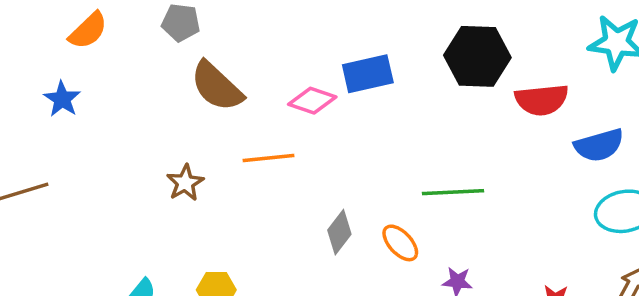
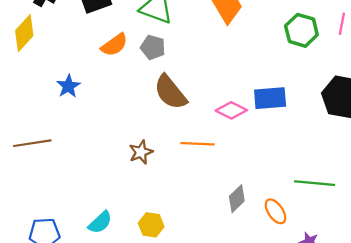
orange semicircle: (88, 31) -> (114, 45), moved

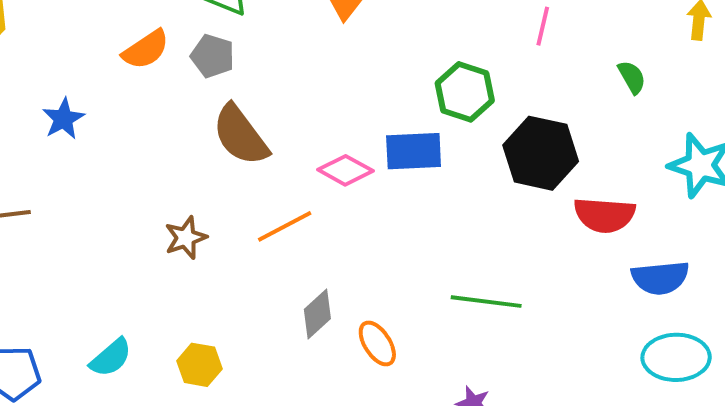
green hexagon: (301, 30) -> (465, 92), moved
orange line: (197, 144) -> (285, 226), turned -32
gray diamond: (237, 199) -> (317, 314), moved
orange ellipse: (275, 211) -> (377, 343), moved

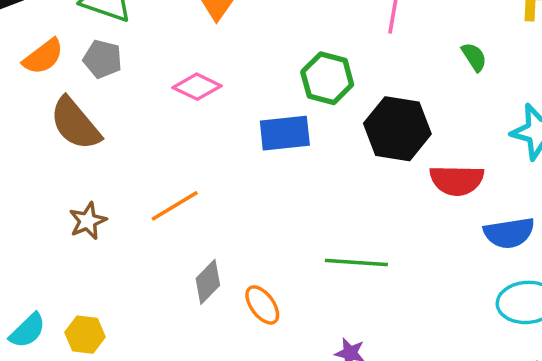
brown semicircle: (240, 135) -> (75, 124), moved
pink diamond: (345, 170) -> (197, 87), moved
yellow hexagon: (199, 365) -> (85, 335), moved

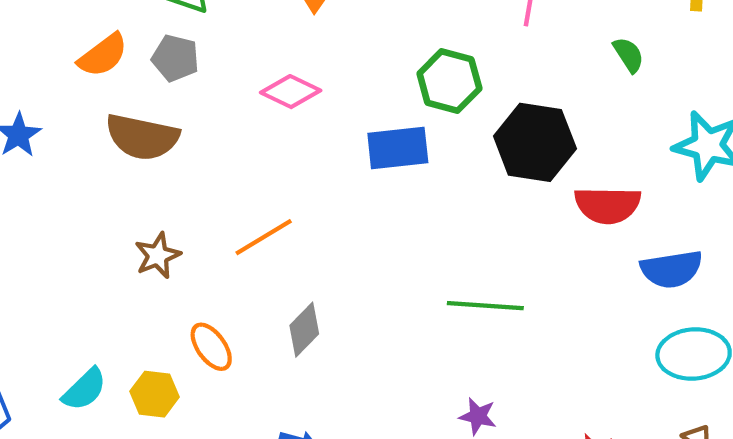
brown semicircle: (75, 124) -> (142, 137), turned -38
orange ellipse: (262, 305) -> (211, 347), moved

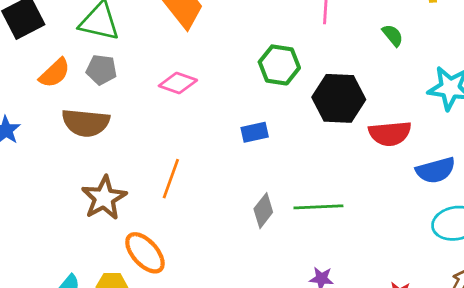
blue rectangle: (398, 148) -> (255, 132), moved, size x0.7
orange line: (264, 237) -> (171, 179), turned -33
brown star: (158, 256) -> (104, 198), size x1.5
gray diamond: (304, 330) -> (263, 211), moved
orange ellipse: (211, 347) -> (145, 253), size x1.4

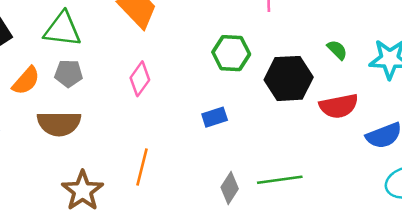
green semicircle: (393, 35) -> (337, 50), moved
pink diamond: (178, 83) -> (140, 79), turned -68

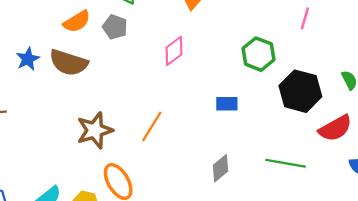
red semicircle: (339, 106) -> (335, 128), turned -36
brown semicircle: (59, 124) -> (69, 63), moved
green line: (280, 180) -> (286, 163), moved

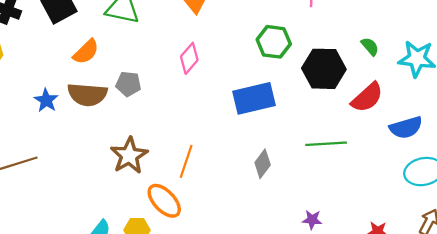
gray pentagon: (115, 27) -> (128, 84), moved
blue rectangle: (227, 104) -> (254, 98), size x1.8
orange line: (152, 126) -> (186, 161), moved

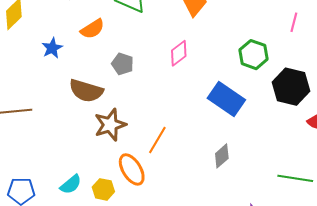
brown semicircle: (87, 94) -> (86, 91), moved
blue rectangle: (254, 98) -> (226, 99), turned 36
blue star: (46, 100) -> (52, 48), moved
green line: (326, 144) -> (295, 178), moved

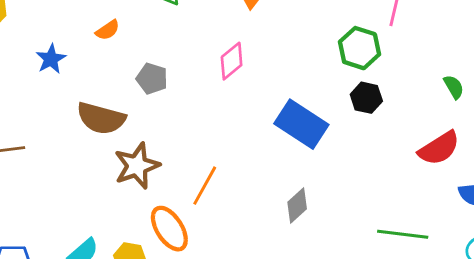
orange semicircle: (93, 29) -> (108, 30), size x0.7
green hexagon: (253, 55) -> (359, 48), moved
black hexagon: (291, 87) -> (366, 98), moved, size x0.6

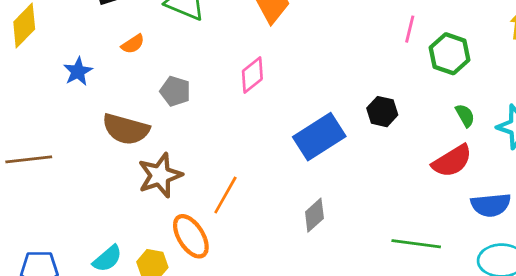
green hexagon: (359, 48) -> (450, 54), moved
green semicircle: (454, 87) -> (465, 115), moved
blue rectangle: (301, 124) -> (319, 137), turned -66

